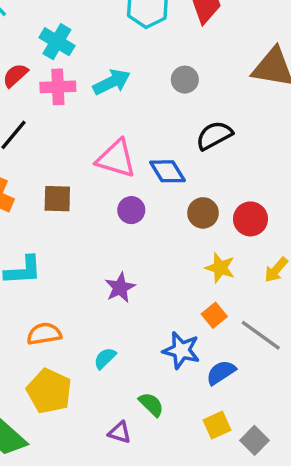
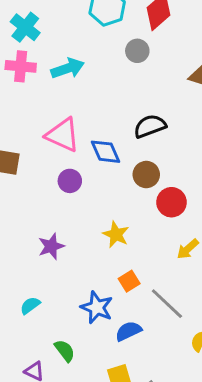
gray circle: (185, 80) -> (137, 51), moved
brown circle: (203, 213) -> (146, 175), moved
yellow star: (220, 268) -> (116, 234), moved

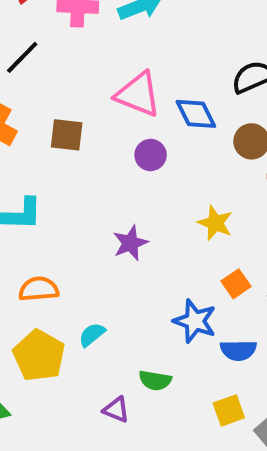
cyan semicircle: (30, 305) -> (92, 335), moved
blue semicircle: (128, 331) -> (238, 350), turned -152
green semicircle: (65, 351) -> (155, 380), turned 140

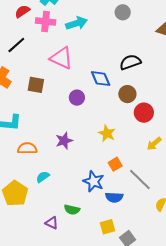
pink triangle: (138, 94) -> (61, 58), moved
orange semicircle: (39, 289) -> (27, 148), moved
cyan semicircle: (92, 335) -> (43, 177), moved

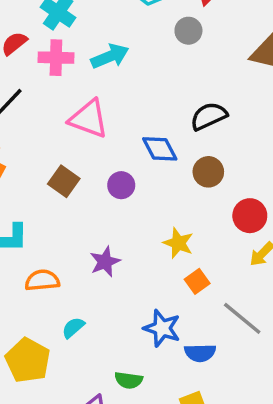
brown square: (36, 85) -> (64, 181), moved, turned 30
red circle: (144, 113) -> (250, 216), moved
orange square: (115, 164) -> (197, 281), moved

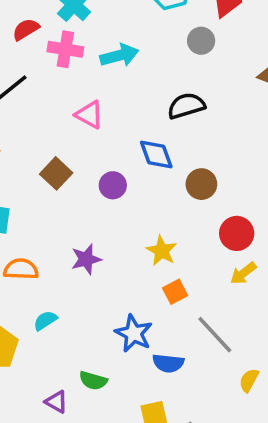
black semicircle: (209, 116) -> (186, 106), moved
pink triangle: (89, 119) -> (89, 115), size x0.7

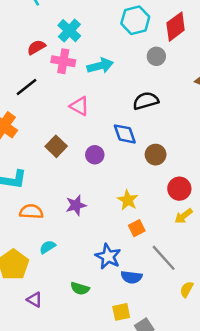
purple triangle: (56, 402) -> (34, 300), moved

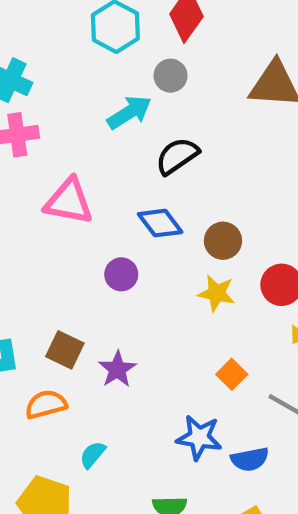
cyan arrow: (100, 66) -> (129, 112), moved
pink triangle: (79, 106) -> (69, 201), size x1.4
brown square: (56, 146) -> (65, 350), moved
yellow star: (128, 200) -> (216, 293), moved

